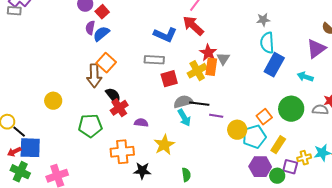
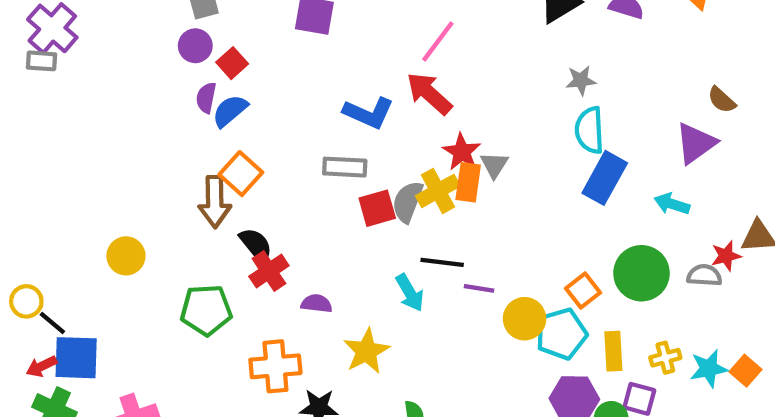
gray semicircle: (183, 102) -> (408, 202), moved, turned -54
yellow rectangle: (278, 145) -> (613, 351), turned -36
yellow cross: (304, 158) -> (665, 358), moved

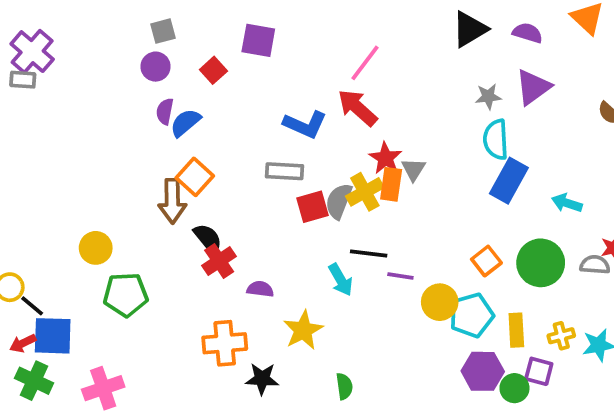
red square: (232, 63) -> (213, 70), moved
purple triangle: (696, 143) -> (533, 87), moved
orange square: (583, 291) -> (486, 261), moved
green pentagon: (206, 310) -> (126, 295), moved

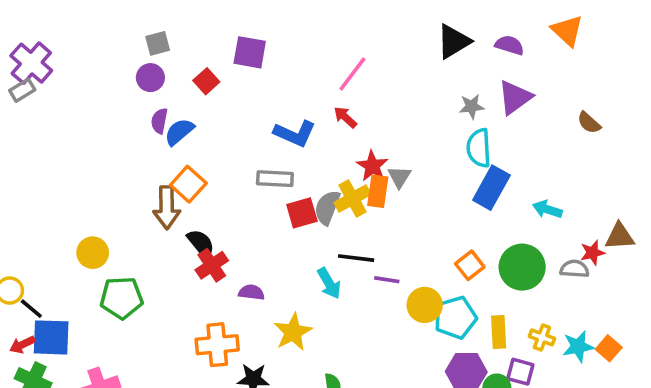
gray rectangle: (23, 80) -> (22, 90), turned -35
red arrow: (357, 108) -> (345, 117), size x0.6
yellow cross: (561, 336) -> (542, 337), turned 35

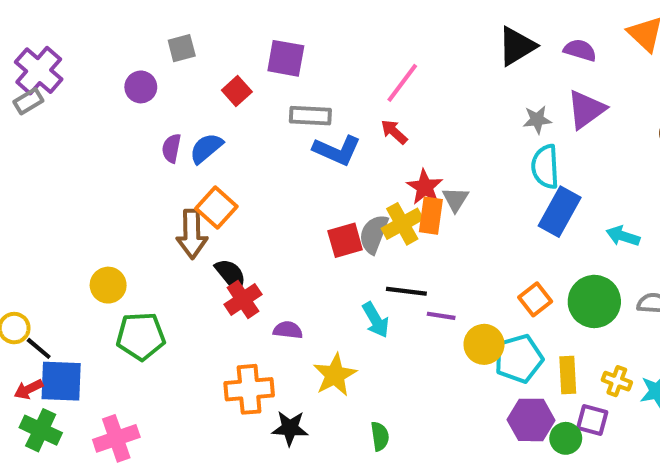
purple circle: (150, 78) -> (141, 87), moved
purple semicircle: (159, 121) -> (171, 148), moved
gray rectangle: (275, 179) -> (310, 116), moved

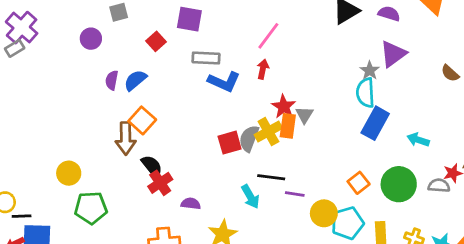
gray star: (537, 120) -> (370, 71), moved, turned -30
red arrow: (394, 132) -> (263, 69), turned 60
black line: (39, 348) -> (22, 216), turned -42

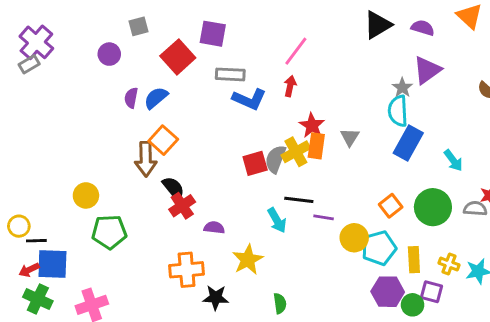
red square: (156, 41) -> (178, 57), size x1.6
gray triangle: (304, 115) -> (350, 137), moved
cyan arrow: (418, 140) -> (453, 160), turned -145

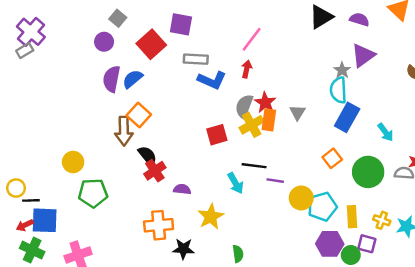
gray square: (138, 26) -> (118, 18), turned -35
purple circle: (109, 54) -> (104, 42), moved
purple semicircle: (131, 98) -> (111, 79), size x1.5
gray semicircle: (275, 159) -> (244, 106), moved
orange square: (391, 206) -> (332, 158), moved

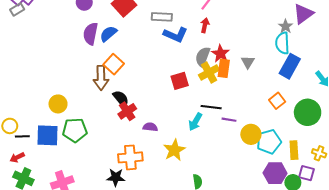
cyan arrow: (235, 183) -> (195, 122), turned 60
blue square: (45, 220) -> (48, 135), moved
black star: (183, 249) -> (116, 177), moved

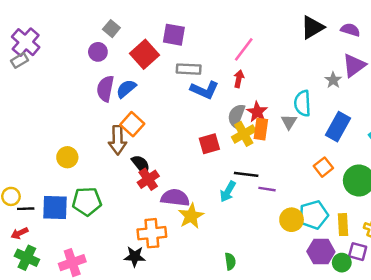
cyan semicircle: (282, 43) -> (303, 103), moved
yellow circle: (58, 104) -> (67, 157), moved
purple semicircle: (150, 127) -> (175, 198), size x1.6
yellow circle: (251, 134) -> (292, 220), moved
yellow star: (174, 150) -> (191, 216), moved

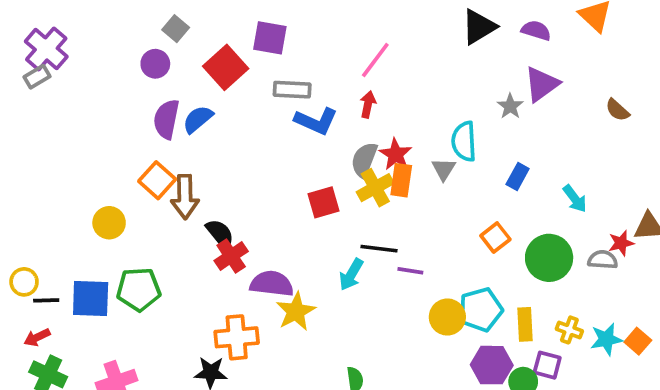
orange square: (132, 124) -> (157, 180), moved
blue rectangle: (338, 127) -> (518, 177), size x0.6

